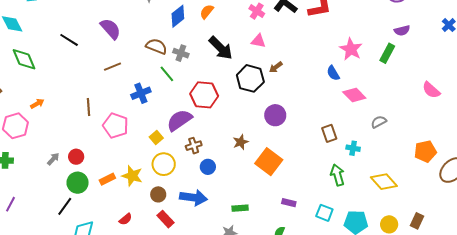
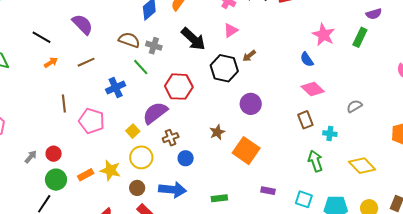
pink triangle: (258, 41) -> (231, 30), turned -42
pink diamond: (354, 95) -> (313, 89), moved
orange arrow: (37, 104) -> (51, 62), moved

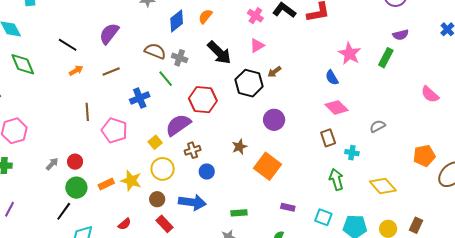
purple semicircle: (82, 24) -> (109, 34), turned -100

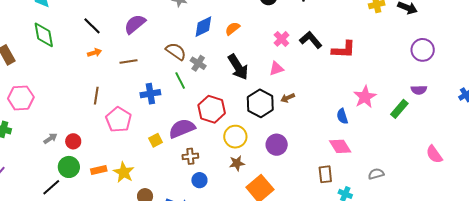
yellow circle: (163, 169) -> (235, 137), moved

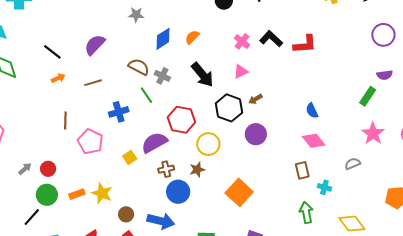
pink star: (365, 97) -> (373, 133), moved
purple circle: (277, 145) -> (256, 134), moved
brown star: (237, 163) -> (197, 170), moved
blue circle: (199, 180) -> (178, 192), size x1.5

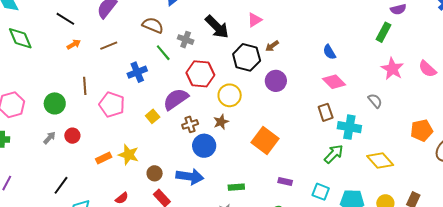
gray cross: (162, 76) -> (186, 40), moved
gray semicircle: (353, 164) -> (375, 101), turned 77
cyan cross: (324, 187) -> (349, 127), size x1.6
green circle: (47, 195) -> (55, 103), moved
green arrow: (306, 213) -> (334, 154), turned 60

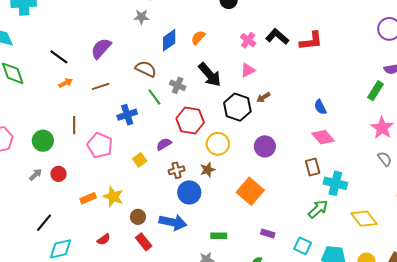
purple circle: (276, 81) -> (265, 146), moved
purple semicircle: (176, 99) -> (164, 144), size x0.6
gray semicircle: (375, 101) -> (385, 159), moved

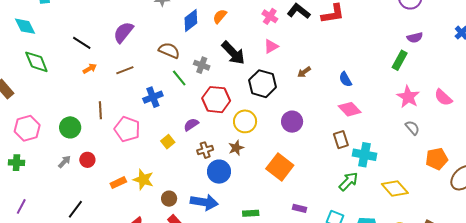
brown arrow: (263, 97) -> (304, 72), moved

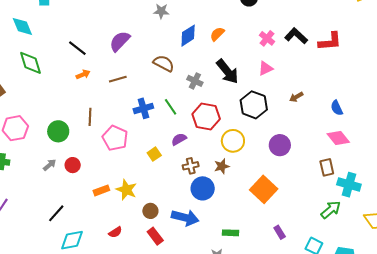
green line: (179, 78) -> (171, 107), moved
purple rectangle: (300, 208) -> (280, 232), turned 40

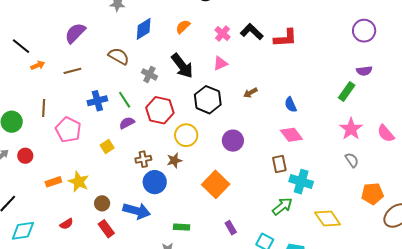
orange semicircle: (217, 34) -> (183, 27), moved
black line: (77, 48) -> (21, 46), moved
purple semicircle: (179, 139) -> (127, 123), moved

